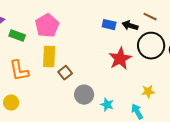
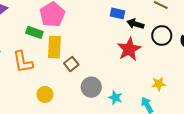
black arrow: (130, 26) -> (135, 24), moved
green rectangle: (17, 36) -> (34, 32), moved
black circle: (151, 46) -> (162, 36), size x0.7
yellow circle: (11, 103) -> (45, 94), moved

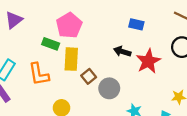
black arrow: (135, 24) -> (122, 51), moved
gray circle: (91, 87) -> (109, 88), moved

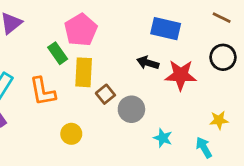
blue rectangle: (136, 24) -> (166, 29), size x1.5
green rectangle: (51, 44) -> (58, 53), turned 35
red star: (148, 61) -> (181, 75), turned 30

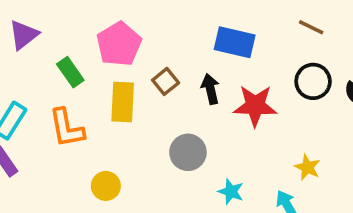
green rectangle: (58, 53) -> (70, 72), moved
black arrow: (148, 63) -> (210, 89), turned 60
brown square: (105, 94) -> (166, 81), moved
yellow star: (219, 120) -> (307, 167), turned 30

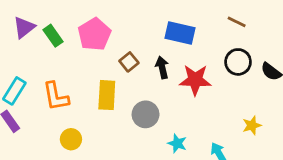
green rectangle: (70, 72) -> (53, 36), moved
yellow rectangle: (123, 102) -> (107, 95), moved
yellow star: (307, 167) -> (252, 125), moved, turned 30
yellow circle: (106, 186) -> (71, 139), moved

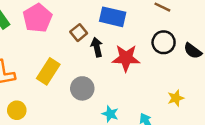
brown square: (129, 62) -> (79, 33), moved
yellow rectangle: (107, 95) -> (48, 71), turned 30

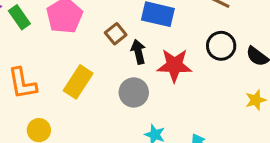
gray circle: (82, 88) -> (134, 92), moved
yellow star: (176, 98) -> (256, 100), moved

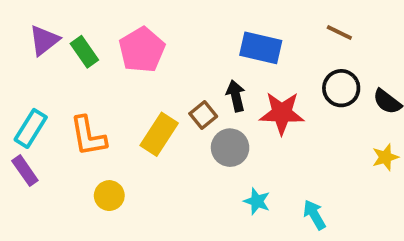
brown square: (116, 34) -> (203, 115), moved

